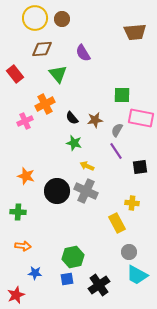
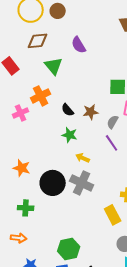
green cross: (18, 212) -> (26, 208), moved

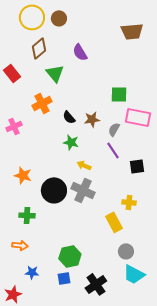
brown diamond: (38, 41) -> (39, 48), turned -35
pink cross: (21, 113) -> (14, 126), moved

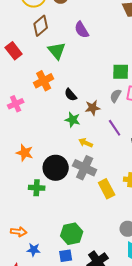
brown star: (92, 119) -> (93, 108), moved
gray semicircle: (114, 129) -> (116, 96), moved
green cross: (27, 215) -> (37, 188), moved
yellow rectangle: (114, 222) -> (107, 189), moved
orange arrow: (20, 245) -> (19, 232), moved

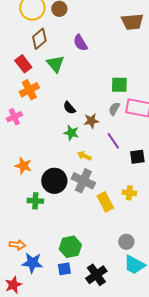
red rectangle: (14, 51) -> (23, 64), moved
orange cross: (44, 81) -> (29, 90), moved
blue star: (34, 250) -> (32, 263), size x1.5

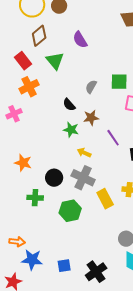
gray semicircle: (114, 109) -> (91, 87), moved
black circle: (54, 181) -> (54, 178), size x0.7
green hexagon: (70, 247) -> (70, 211), moved

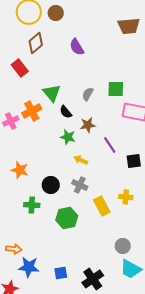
green triangle: (55, 61) -> (52, 93), moved
orange cross: (29, 87) -> (32, 111), moved
gray cross: (83, 178) -> (80, 185), size x0.7

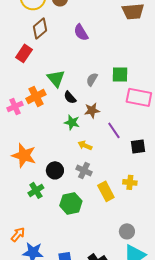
red rectangle: (20, 68) -> (24, 53), turned 72
orange star: (20, 170) -> (24, 155), size x1.4
green cross: (32, 205) -> (36, 190), turned -35
orange arrow: (14, 249) -> (18, 234), turned -56

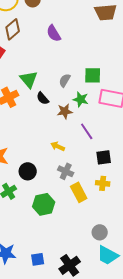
green star: (72, 122) -> (81, 99), moved
black square: (138, 146) -> (104, 157), moved
gray cross: (84, 170) -> (66, 171), moved

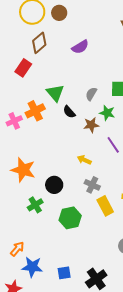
purple semicircle: (54, 33) -> (80, 47), turned -90

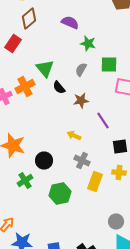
purple semicircle: (80, 47) -> (70, 22), turned -126
green star: (107, 113) -> (88, 44), moved
yellow rectangle: (105, 206) -> (95, 182), turned 48

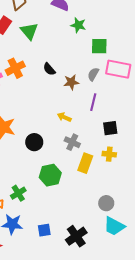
green triangle: (45, 68) -> (29, 31), moved
gray semicircle: (81, 70) -> (93, 74), moved
purple line: (103, 120) -> (93, 102), turned 48
green cross: (25, 180) -> (18, 193), moved

